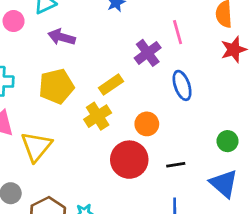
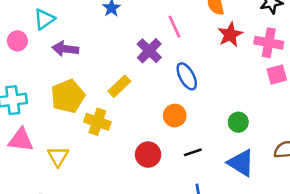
yellow cross: (98, 116) -> (97, 122), moved, turned -30
orange circle: (147, 124) -> (175, 116), moved
yellow triangle: (36, 147) -> (58, 156), size x0.7
red circle: (129, 160) -> (148, 155), size x0.7

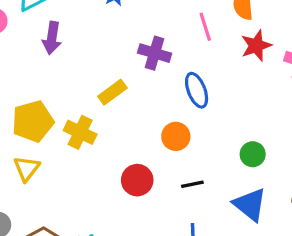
pink line: (174, 27) -> (205, 27), moved
purple arrow: (65, 49) -> (52, 38), turned -95
purple cross: (149, 51) -> (155, 53), turned -35
yellow pentagon: (68, 96) -> (33, 121), moved

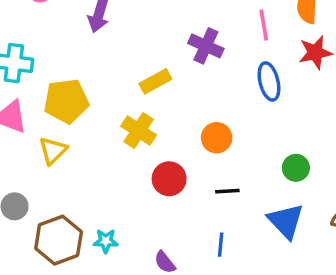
blue ellipse: (197, 90) -> (269, 81), moved
yellow cross: (80, 132) -> (139, 131), moved

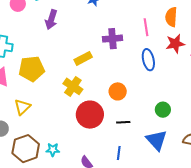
purple cross: (206, 46) -> (112, 39), turned -30
yellow triangle: (53, 151) -> (22, 107), moved
red circle: (169, 179) -> (90, 115), size x1.4

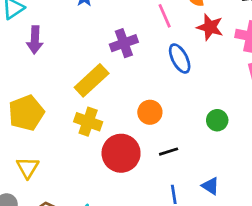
red star: (175, 44) -> (210, 27), turned -30
yellow rectangle: (83, 58) -> (92, 80), size x1.4
blue triangle: (156, 140) -> (210, 186), moved, size x0.6

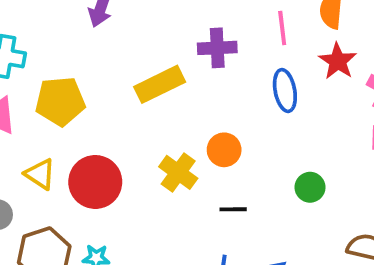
yellow cross: (88, 122) -> (178, 172), moved
red circle: (121, 153) -> (95, 182), moved
yellow triangle: (28, 168) -> (40, 174), turned -45

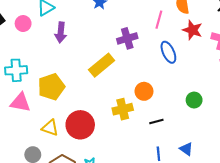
pink line: (282, 28) -> (159, 20), turned 36
yellow cross: (178, 172) -> (123, 109), turned -36

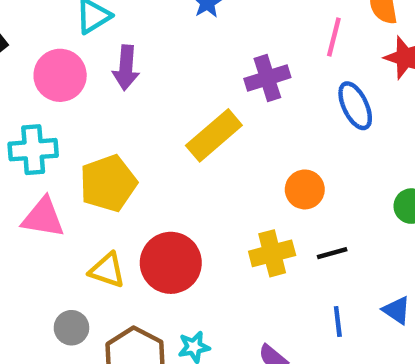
pink circle: (23, 24) -> (60, 75), moved, size x1.5
yellow cross: (123, 109) -> (272, 253), moved

